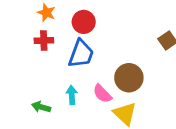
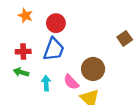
red cross: (44, 41) -> (23, 52), moved
green arrow: (41, 107) -> (21, 72), moved

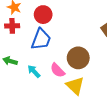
red cross: (23, 52) -> (12, 26), moved
cyan arrow: (46, 83) -> (34, 71), turned -40

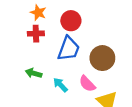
brown circle: (78, 58) -> (102, 58), moved

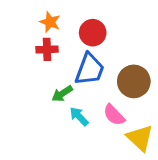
green arrow: (34, 73) -> (62, 94), moved, turned -49

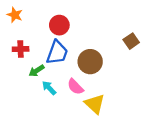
orange star: (50, 22) -> (15, 15), moved
red cross: (47, 49) -> (21, 49), moved

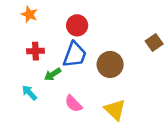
pink semicircle: (75, 87) -> (73, 104), moved
cyan arrow: (49, 88) -> (29, 93), moved

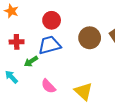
blue trapezoid: (75, 55) -> (49, 45), turned -125
brown circle: (110, 64) -> (90, 38), moved

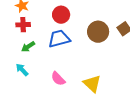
red cross: (17, 42) -> (23, 25), moved
green arrow: (31, 61) -> (28, 47), moved

